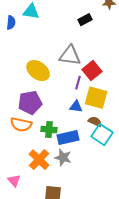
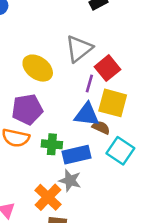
gray triangle: (70, 56) -> (79, 49), turned -45
blue triangle: (76, 107) -> (87, 115), size x1.5
brown semicircle: (95, 122) -> (101, 127), moved
orange cross: (39, 160) -> (48, 197), moved

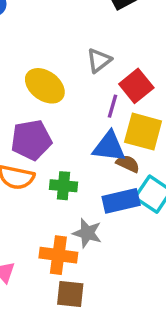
gray triangle: (79, 49) -> (99, 60), size x0.7
blue rectangle: (76, 155) -> (121, 201), moved
orange cross: (48, 197) -> (58, 255), turned -36

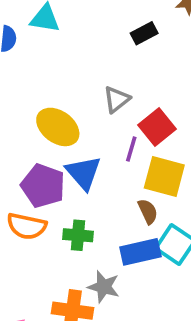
purple pentagon: (31, 140) -> (43, 186), turned 30
blue triangle: (109, 147) -> (84, 173), moved, turned 42
brown semicircle: (128, 164) -> (148, 211), turned 40

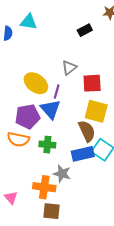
red square: (157, 127) -> (92, 83), turned 36
purple line: (131, 149) -> (57, 92), moved
purple pentagon: (43, 186) -> (28, 116), turned -30
brown semicircle: (148, 211) -> (87, 131), size x1.5

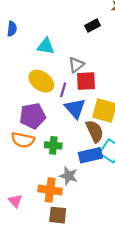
cyan triangle: (29, 22) -> (46, 46), moved
red square: (92, 83) -> (86, 81), moved
blue triangle: (50, 109) -> (75, 108), moved

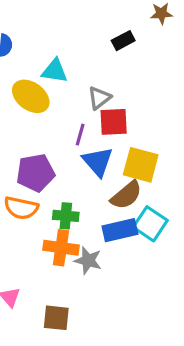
yellow ellipse: (41, 81) -> (31, 96), moved
brown semicircle: (95, 131) -> (126, 195), turned 75
orange cross: (50, 190) -> (61, 248), moved
brown square: (58, 215) -> (56, 318), moved

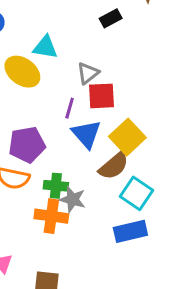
yellow square: (141, 165) -> (127, 137), turned 32
blue rectangle: (120, 230) -> (130, 231), moved
gray star: (88, 260) -> (73, 199), moved

